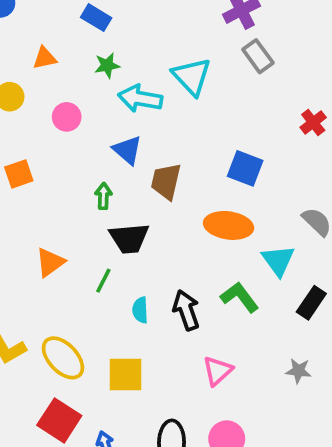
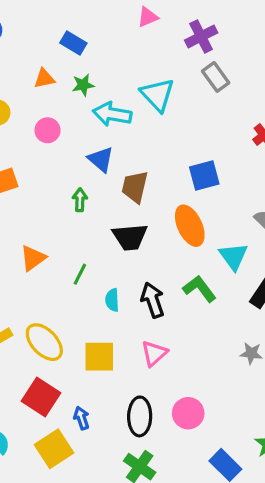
orange triangle: (45, 58) -> (44, 79), moved
blue square: (245, 168) -> (204, 176), turned -36
orange ellipse: (229, 225) -> (190, 226), turned 57
black trapezoid: (129, 238) -> (130, 237), moved
pink triangle: (217, 371) -> (154, 353), moved

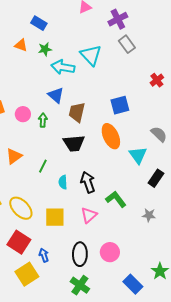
orange triangle: (44, 79) -> (21, 45), turned 32
pink circle: (48, 130) -> (23, 114), moved
green L-shape: (199, 289) -> (116, 199), moved

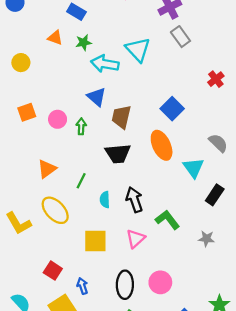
blue square: (120, 105) -> (172, 109), turned -30
yellow ellipse: (21, 208) -> (55, 210), moved
red square: (19, 242) -> (53, 271), size x0.7

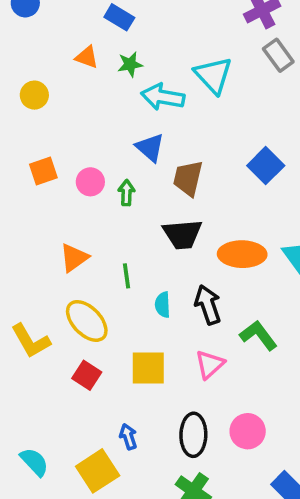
orange ellipse: (162, 145) -> (242, 254), moved, turned -64
green line: (81, 181) -> (127, 276), turned -35
red square: (53, 271) -> (87, 375), moved

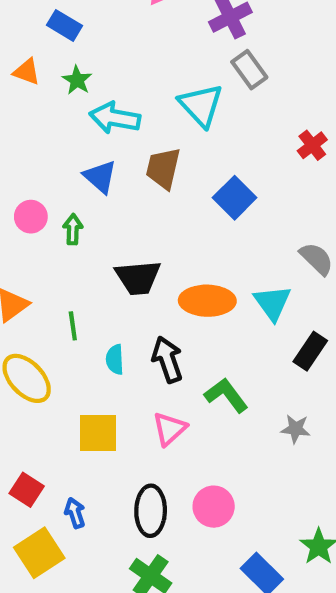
green star: (130, 64) -> (77, 80), turned -30
cyan triangle: (213, 75) -> (201, 105), moved
brown trapezoid: (188, 178) -> (163, 168), moved
red square: (87, 375) -> (27, 490), moved

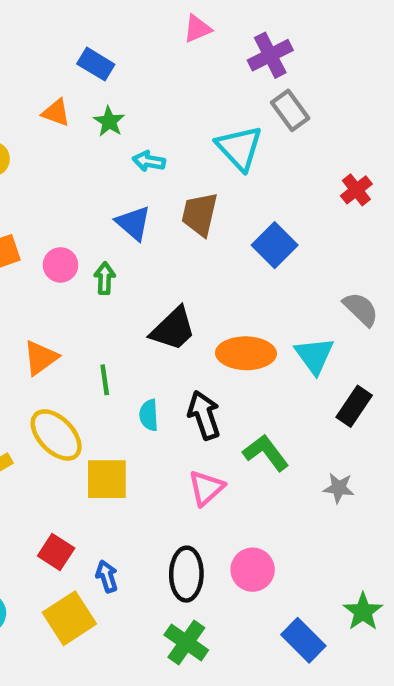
cyan arrow: (115, 118) -> (149, 161), size x0.6
black trapezoid: (138, 278) -> (173, 329), turned -39
yellow square: (98, 433) -> (107, 479), moved

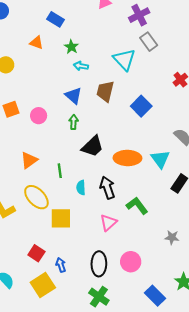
green star: (109, 121) -> (71, 47), moved
green arrow: (105, 278) -> (74, 122), moved
gray star: (339, 488) -> (172, 237), moved

